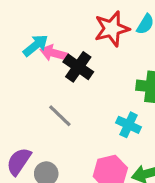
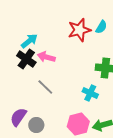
pink arrow: (54, 53) -> (46, 57), moved
black cross: (78, 67) -> (26, 59), moved

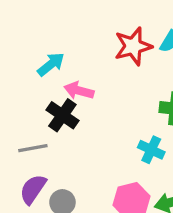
black cross: (26, 59) -> (62, 115), moved
gray line: (45, 87) -> (33, 148), moved, turned -54

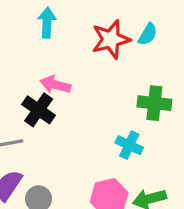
cyan arrow: (51, 64) -> (47, 23), moved, turned -48

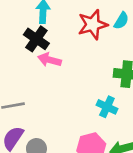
black cross: (39, 110) -> (36, 39), moved

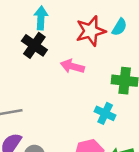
pink arrow: (50, 60) -> (72, 66), moved

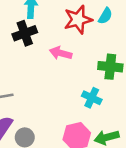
black cross: (34, 45) -> (25, 33), turned 35

